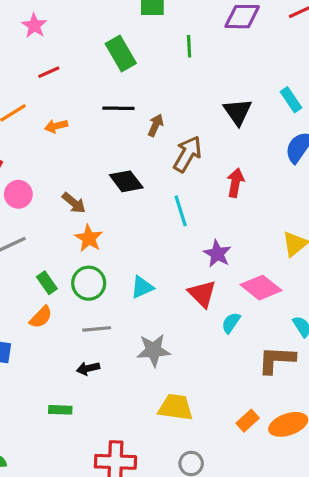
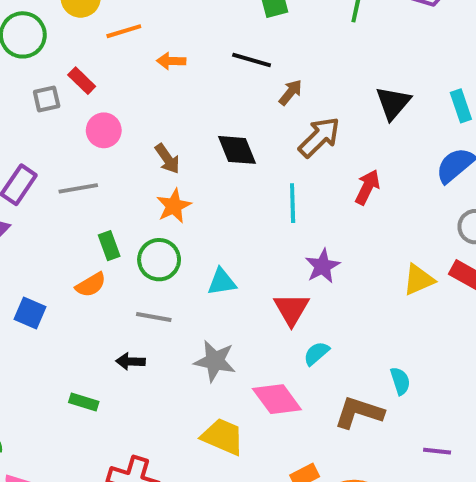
pink diamond: (261, 288) -> (277, 399), moved

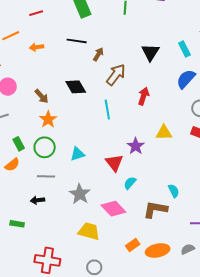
purple star: (323, 266) -> (136, 146), moved
yellow triangle: (419, 280) -> (164, 133), moved, turned 30
gray star: (215, 361) -> (80, 194), turned 30

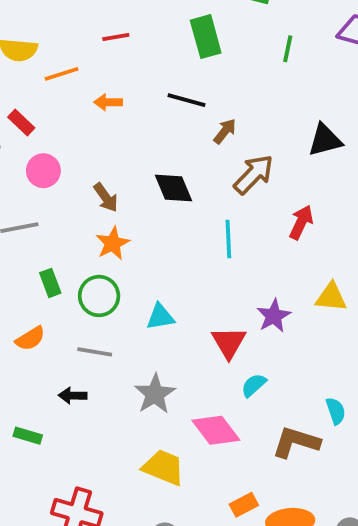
black triangle: (150, 52) -> (325, 140), turned 36
orange semicircle: (12, 165) -> (30, 339), moved

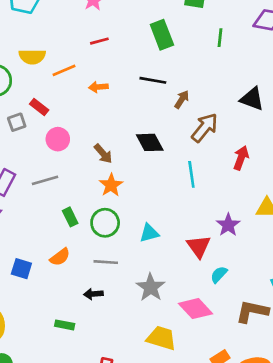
black triangle: (325, 140) -> (252, 99), turned 40

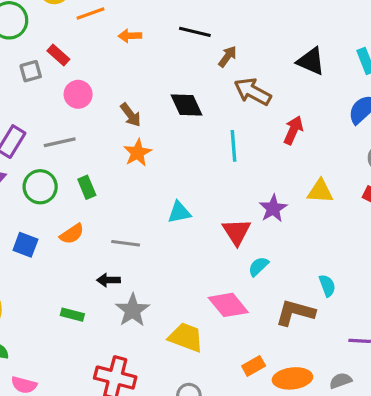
brown arrow: (205, 128) -> (253, 92), turned -104
green circle: (105, 223) -> (40, 187), moved
gray star: (151, 287) -> (133, 310), moved

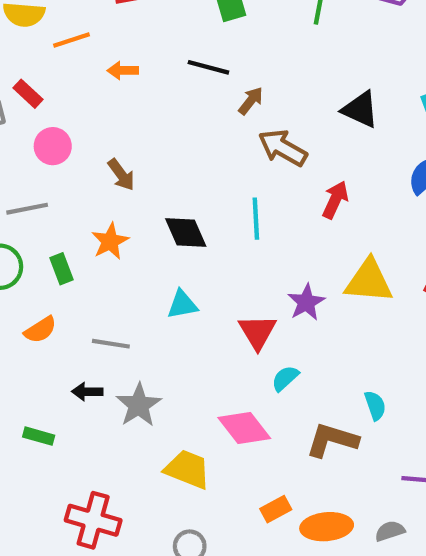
black diamond: (187, 105) -> (186, 233), moved
orange star: (138, 153) -> (110, 241), moved
yellow triangle: (320, 191) -> (369, 281), size x1.4
gray star: (133, 310) -> (139, 405), moved

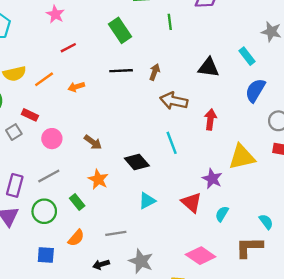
brown arrow: (251, 101) -> (155, 72), moved
cyan semicircle: (285, 378) -> (222, 214), moved
black arrow: (87, 392) -> (101, 265), moved

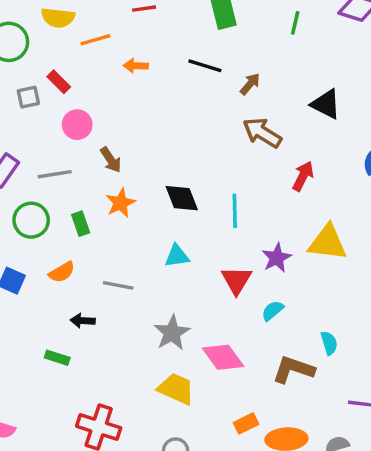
brown arrow: (93, 142) -> (111, 160), moved
cyan line: (172, 143) -> (235, 211), moved
gray star: (141, 261) -> (172, 333), moved

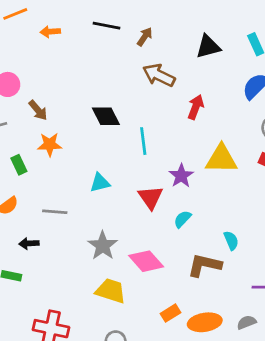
black triangle: (326, 104) -> (208, 47), turned -36
black diamond: (182, 198) -> (106, 116), moved
orange star: (120, 203) -> (50, 144), turned 30

